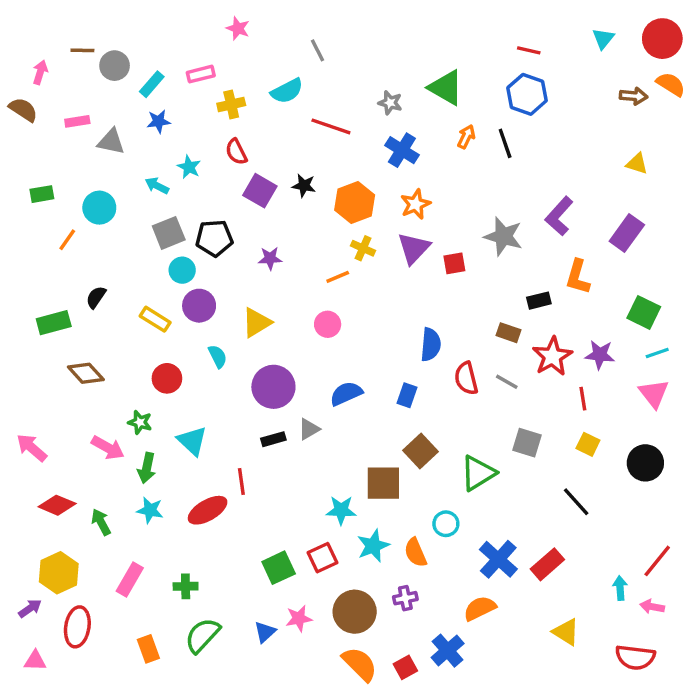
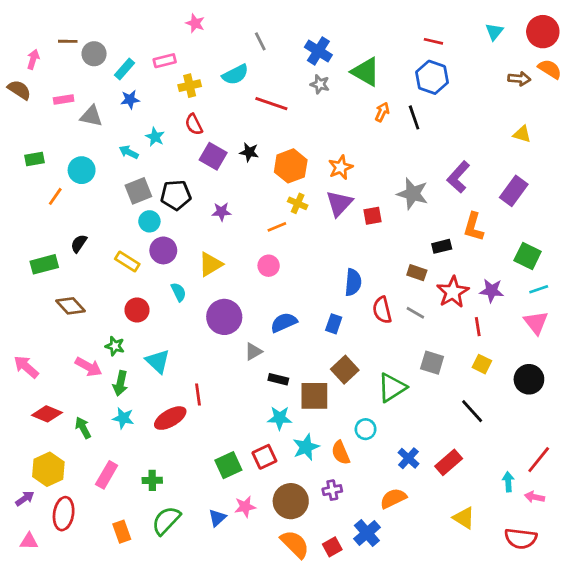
blue cross: (402, 150) -> (318, 51), moved
black rectangle: (273, 439) -> (278, 379), moved, turned 30
blue cross: (498, 559) -> (408, 458), size x0.7

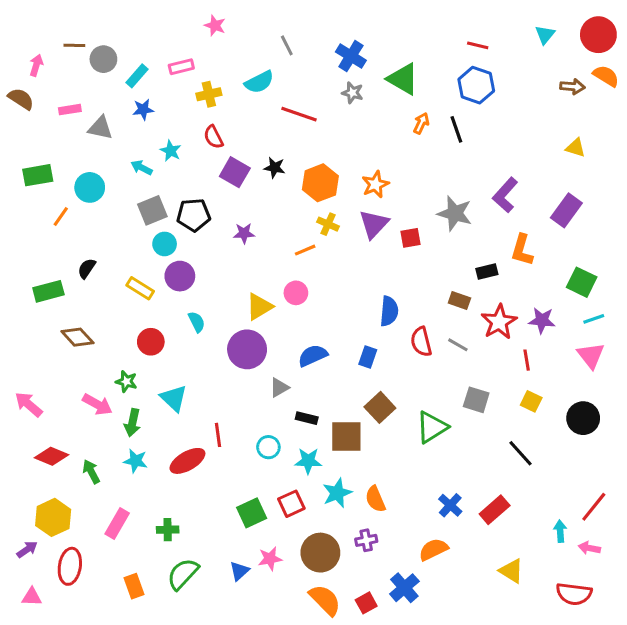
green rectangle: (34, 159) -> (38, 175), size x1.4
yellow triangle: (210, 264) -> (259, 307), moved
cyan circle: (366, 429) -> (268, 447), moved

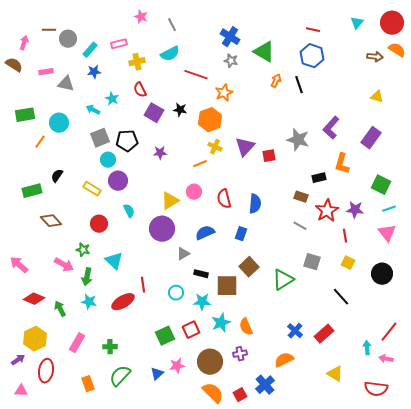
gray line: (287, 45) -> (172, 25), moved
orange star: (375, 184) -> (224, 93), moved
red semicircle: (421, 342) -> (224, 199), moved

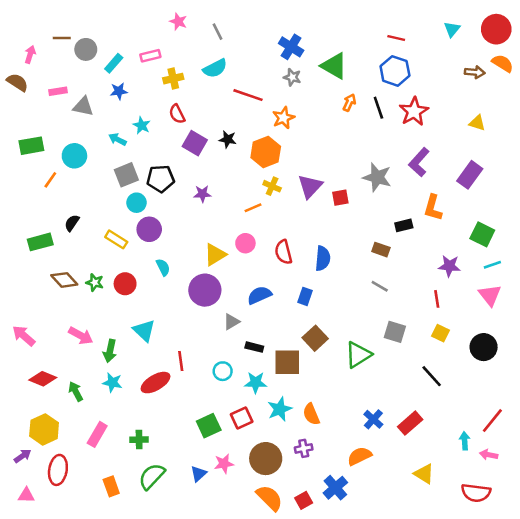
red star: (327, 211) -> (414, 111), moved
green star: (83, 250) -> (95, 282), moved

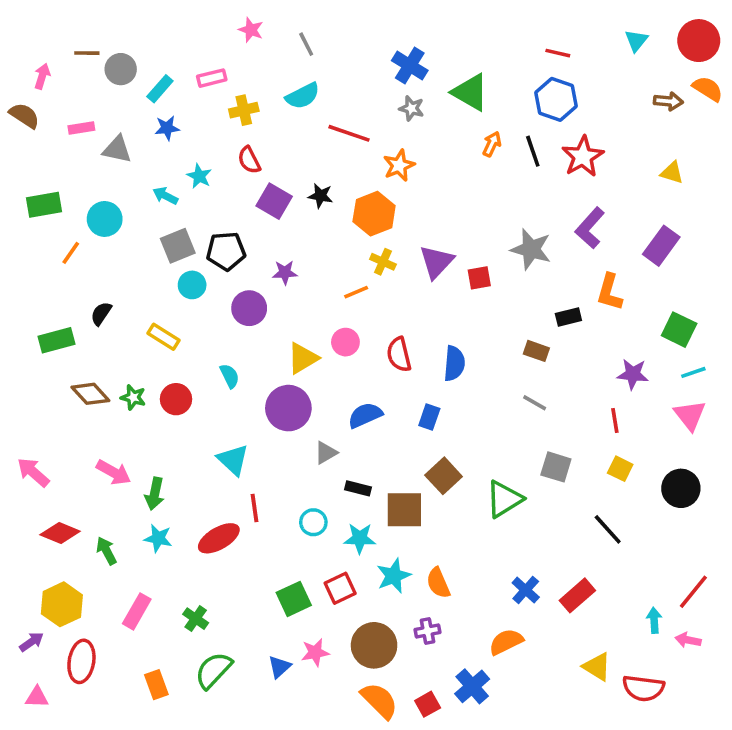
purple circle: (149, 229) -> (249, 308), moved
cyan triangle: (144, 331) -> (233, 460), moved
green cross: (139, 440) -> (196, 619), turned 36
red semicircle: (476, 493) -> (643, 688), moved

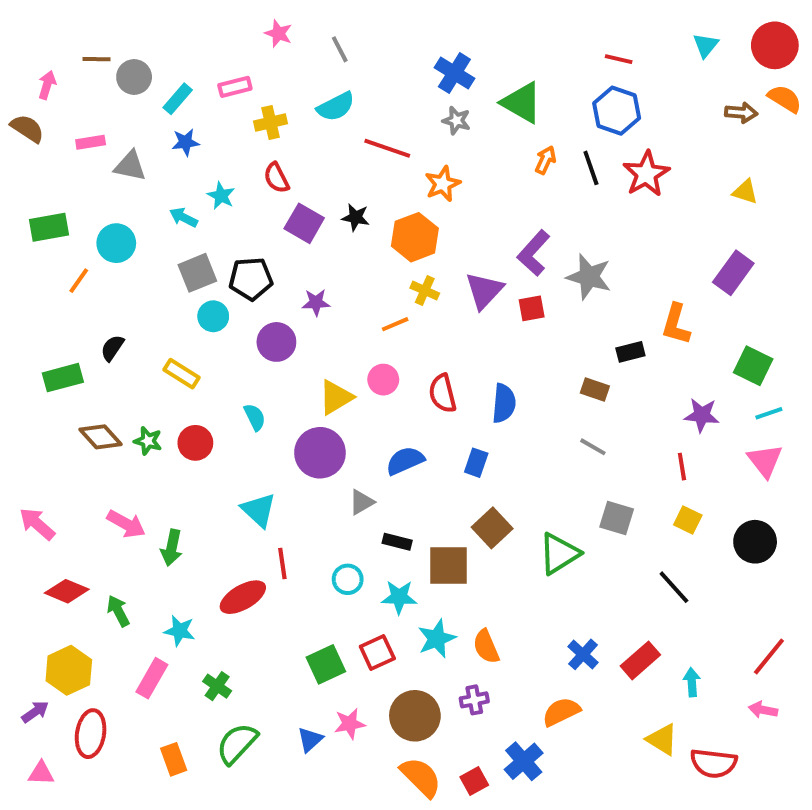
purple L-shape: (590, 228) -> (534, 253), moved
cyan star: (158, 538) -> (180, 631), moved
cyan arrow: (654, 620) -> (692, 682), moved

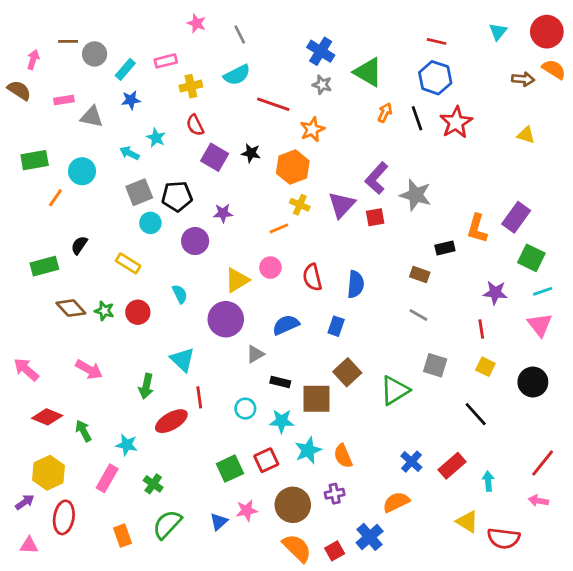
purple rectangle: (733, 273) -> (516, 217), moved
green arrow: (172, 548) -> (146, 386), moved

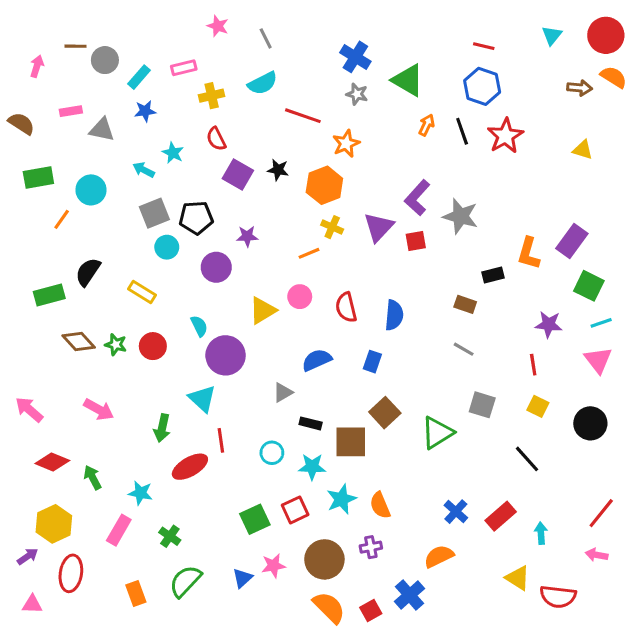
brown semicircle: (19, 90) -> (21, 123), moved
black semicircle: (79, 245) -> (88, 272), size x1.4
purple circle: (226, 319) -> (226, 355), moved

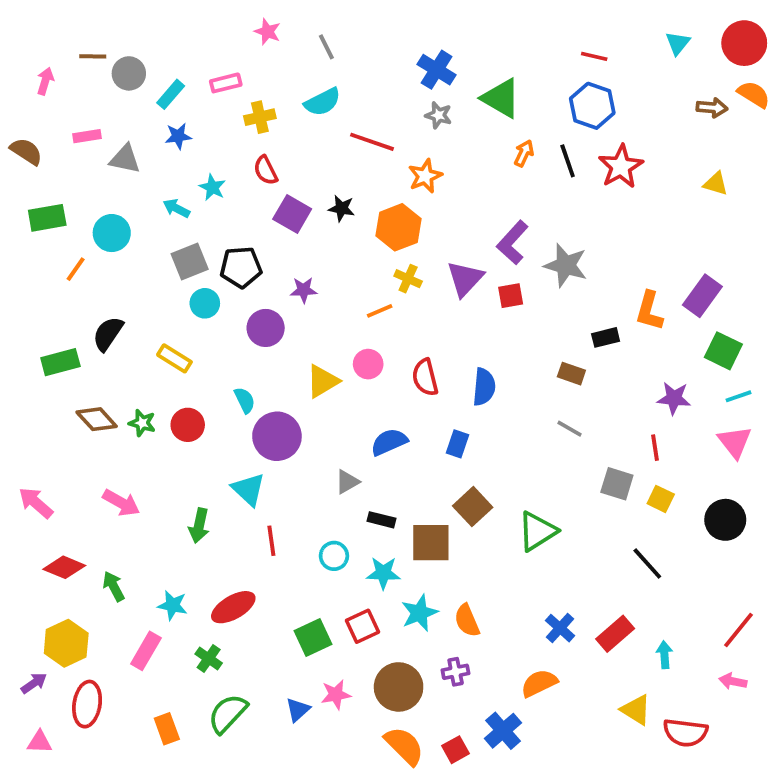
gray square: (482, 405) -> (617, 484), moved
red ellipse: (190, 467) -> (233, 607), moved

